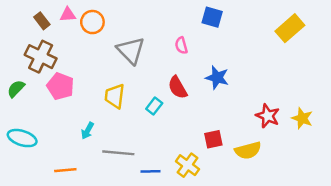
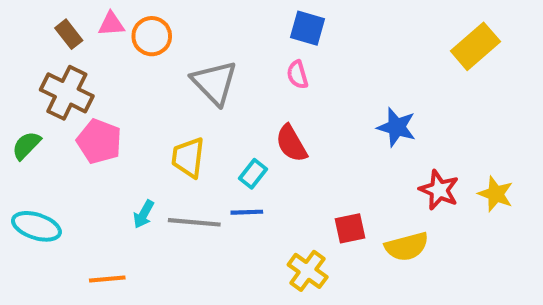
blue square: (212, 17) -> (308, 28), moved
blue star: (217, 78) -> (397, 127), moved
gray line: (118, 153) -> (194, 222), moved
blue line: (150, 171) -> (247, 212), moved

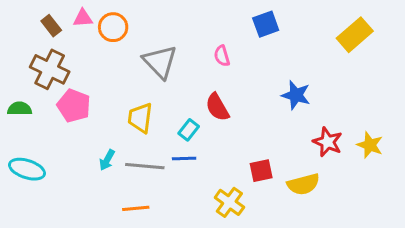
blue square: (308, 28) -> (266, 24), moved, turned -36
green semicircle: (26, 145) -> (19, 109), turned 45
orange line: (107, 279) -> (136, 208), moved

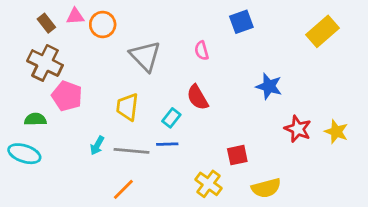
green semicircle: (19, 109) -> (35, 119), moved
yellow semicircle: (303, 184) -> (266, 188), moved
orange line: (136, 208) -> (123, 189), turned -40

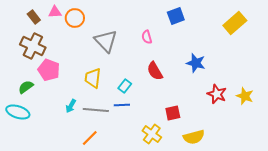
red semicircle: (197, 97) -> (155, 71), moved
green semicircle: (35, 119) -> (26, 87), turned -35

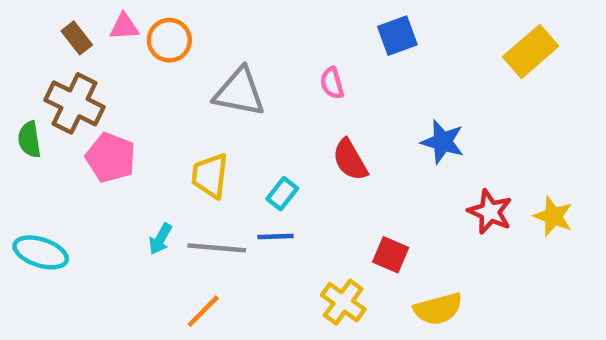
gray triangle: (106, 41) -> (239, 92), turned -35
green semicircle: (26, 87) -> (29, 140), moved, turned -63
red square: (173, 113) -> (391, 255), turned 35

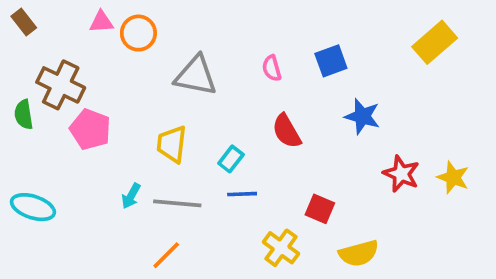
blue square: (397, 36) -> (331, 61), moved
brown rectangle: (77, 38) -> (24, 22), moved
blue line: (275, 237) -> (242, 194), moved

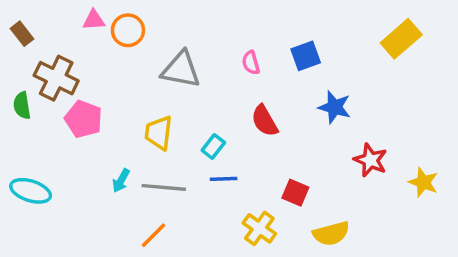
brown rectangle: (24, 22) -> (22, 34), moved
yellow star: (453, 177) -> (423, 182), moved

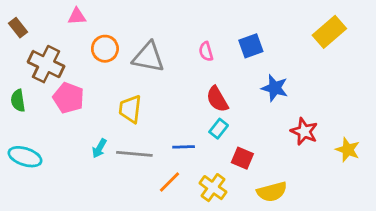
orange circle: (128, 30) -> (105, 49), moved
green semicircle: (22, 105) -> (18, 101), moved
cyan rectangle: (213, 146) -> (219, 129), moved
orange line: (154, 235) -> (169, 182), moved

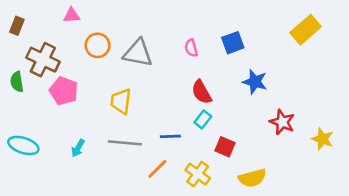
brown rectangle: (18, 28) -> (17, 26), turned 60
green semicircle: (18, 101) -> (17, 82), moved
cyan arrow: (99, 148) -> (78, 148), moved

